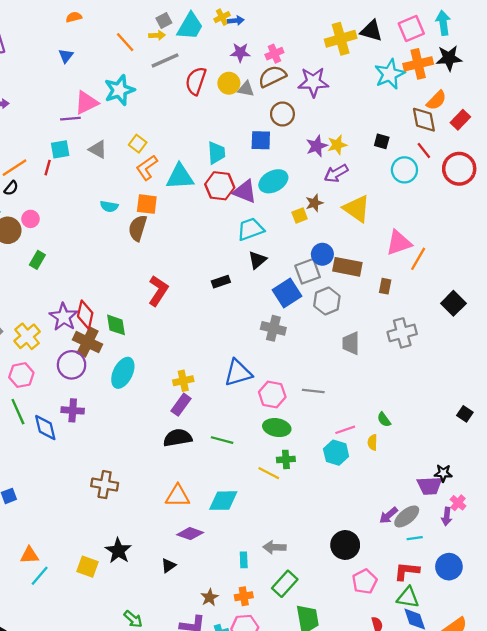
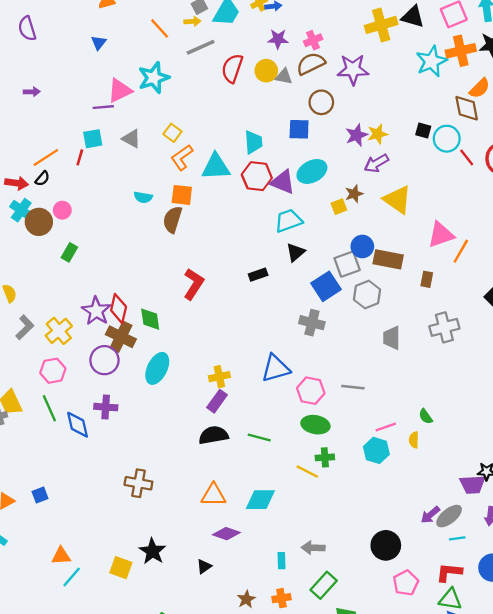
red line: (424, 150) -> (467, 157), moved
cyan circle: (404, 170) -> (447, 139), moved

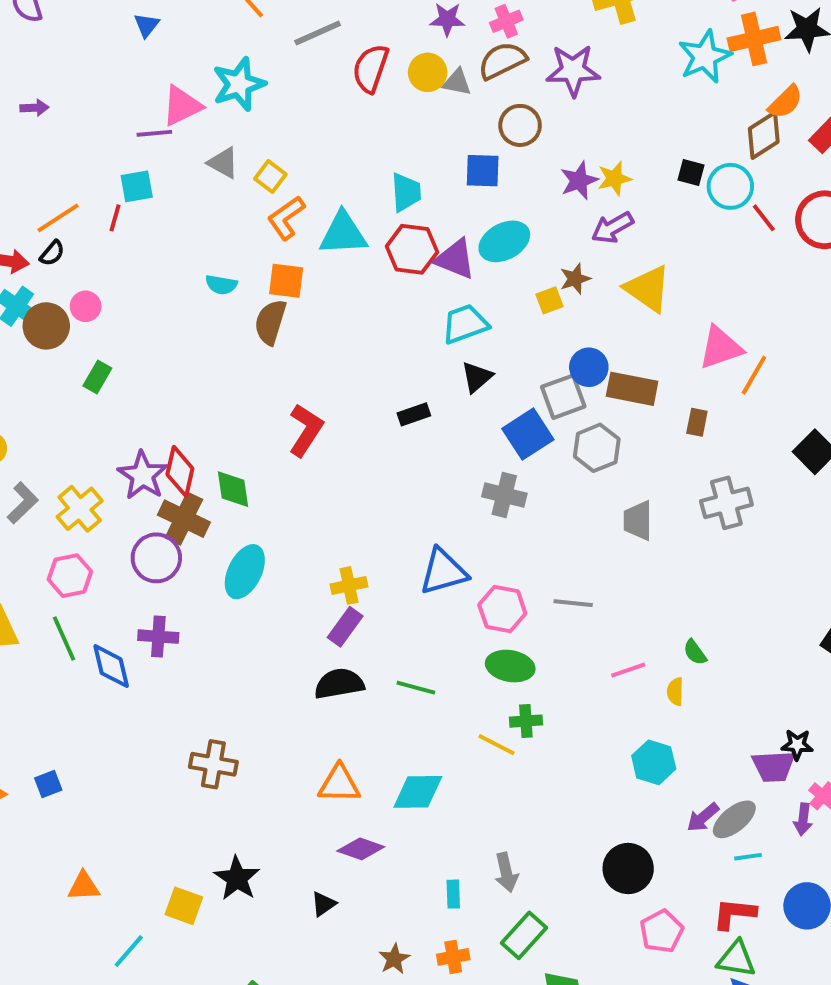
brown diamond: (467, 108) -> (764, 135), turned 68
gray triangle: (131, 139) -> (223, 163), moved
cyan hexagon: (376, 450) -> (654, 762), moved
gray arrow: (313, 548) -> (506, 872), turned -105
cyan line: (72, 577) -> (129, 951), moved

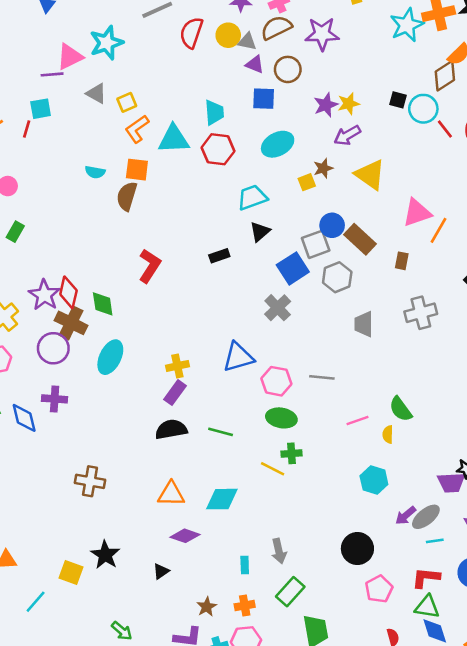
yellow square: (270, 177) -> (127, 102), turned 30
purple triangle: (455, 259) -> (255, 64), moved, size x0.7
brown rectangle: (632, 389) -> (360, 239), turned 32
gray cross: (504, 495) -> (278, 308), turned 32
green semicircle: (695, 652) -> (401, 409), size x1.5

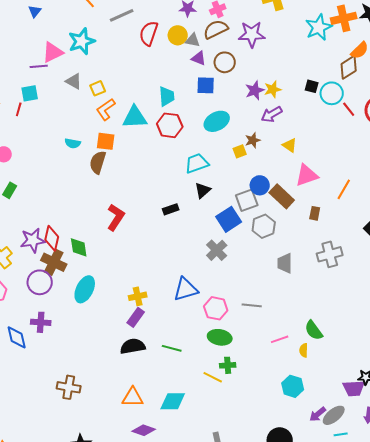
yellow triangle: (370, 175) -> (290, 145), size x0.6
pink triangle: (417, 213) -> (307, 175), moved
purple star: (44, 295) -> (33, 240), turned 30

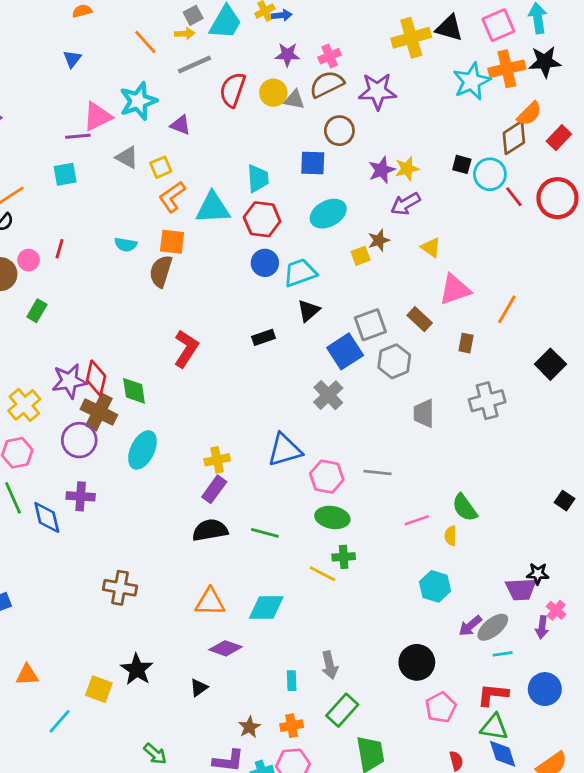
purple triangle: (199, 58) -> (180, 125), moved
red line: (19, 109) -> (60, 249), moved
blue circle: (260, 185) -> (265, 263), moved
brown rectangle: (282, 196) -> (420, 319), size x0.7

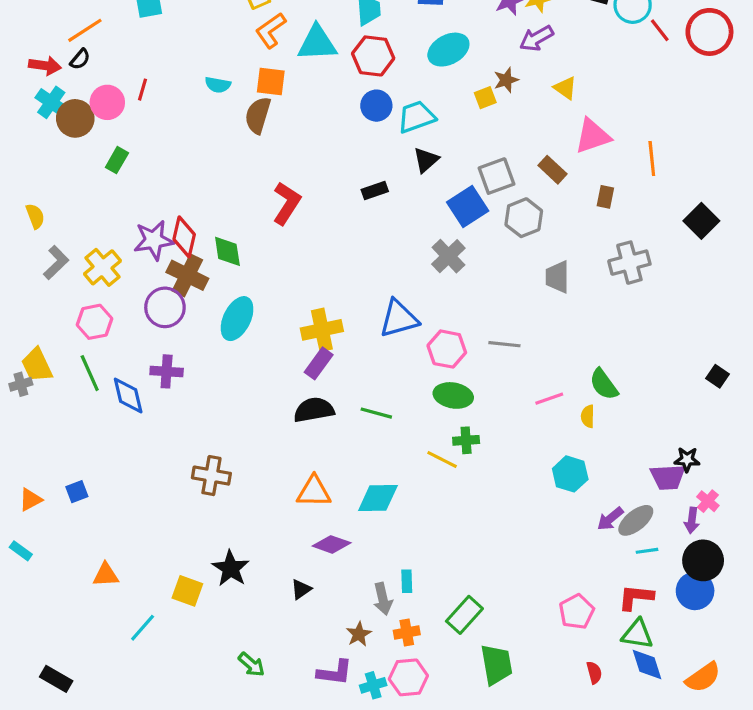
pink circle: (29, 260) -> (107, 102), size x1.4
orange line: (507, 309) -> (652, 158), turned -36
yellow cross: (217, 460) -> (322, 330), size x1.4
black circle: (417, 662) -> (703, 560), moved
gray arrow: (330, 665) -> (383, 599), moved

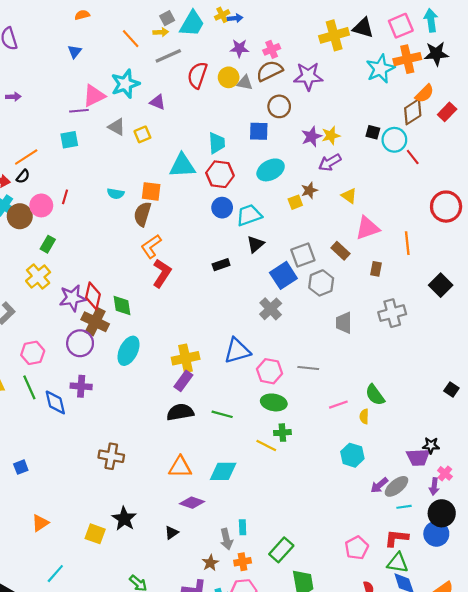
orange L-shape: (271, 30) -> (151, 246), moved
red circle: (709, 32) -> (446, 207), moved
yellow cross: (102, 267) -> (38, 276), moved
orange triangle: (106, 575) -> (40, 523), turned -30
cyan line: (143, 628) -> (55, 574), moved

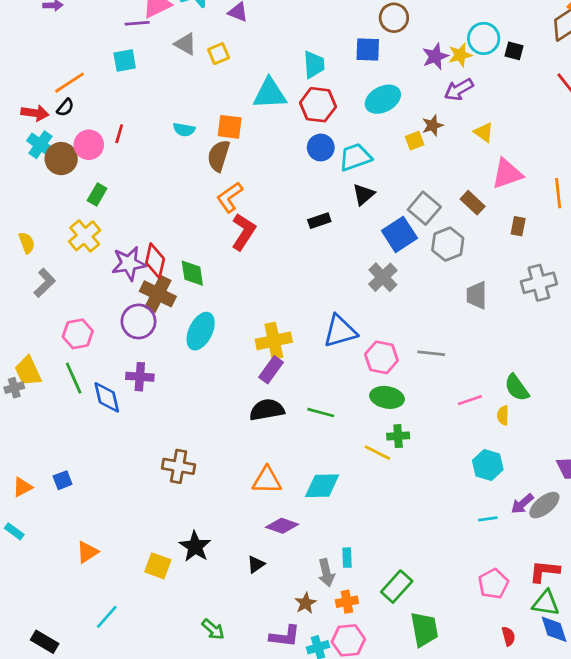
cyan circle: (394, 140) -> (484, 38), moved
gray square: (303, 255) -> (424, 208), turned -30
cyan line: (404, 507) -> (488, 519), moved

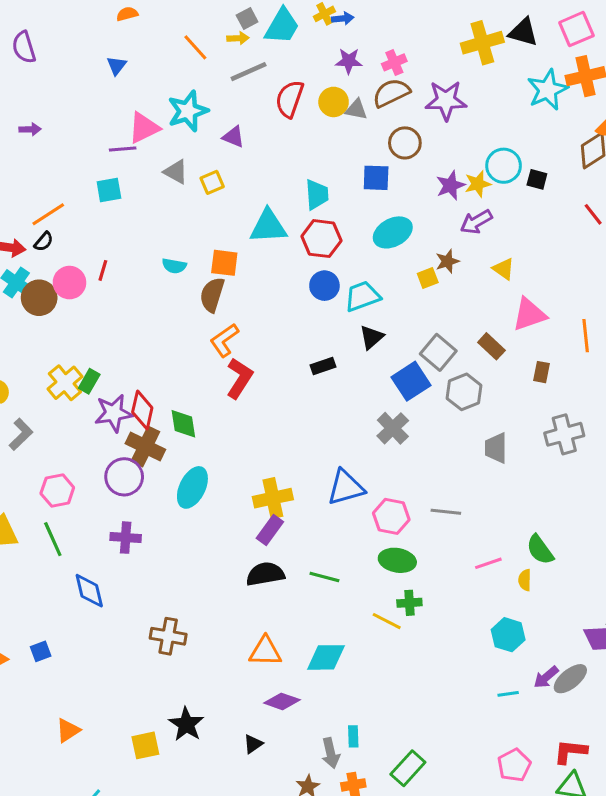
green rectangle: (97, 194) -> (89, 381), moved
blue diamond: (107, 397) -> (89, 591), moved
yellow square: (158, 566) -> (145, 745), turned -32

